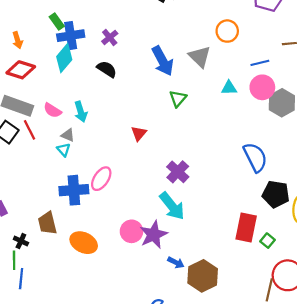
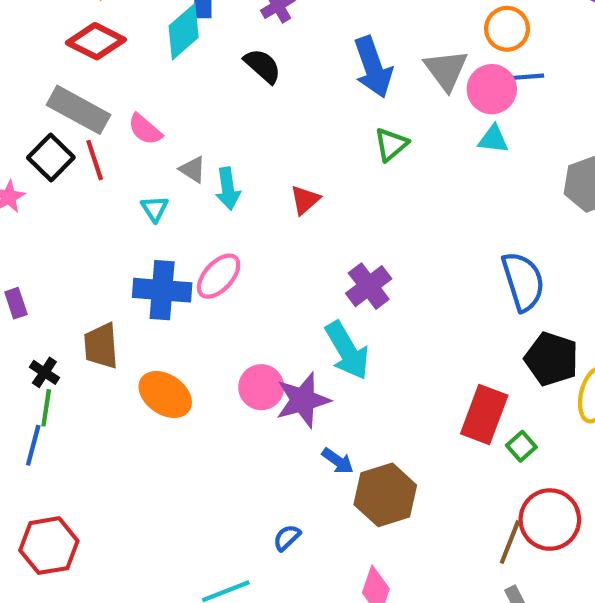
blue line: (260, 63) -> (525, 77), moved
pink circle: (262, 87) -> (492, 89), moved
cyan arrow: (81, 112) -> (228, 189), moved
gray triangle: (68, 135) -> (193, 169), moved
green line: (14, 260) -> (46, 408), moved

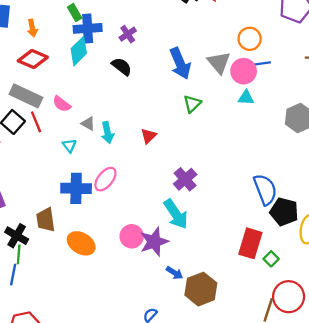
blue semicircle: (523, 281) -> (265, 189), moved
black cross: (44, 372) -> (17, 236), size x1.5

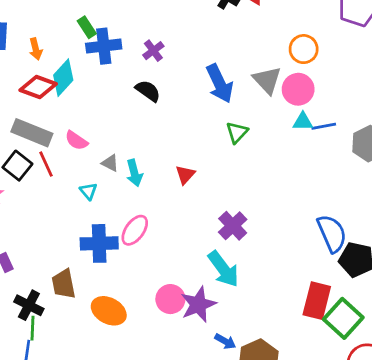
cyan diamond: (79, 51) -> (63, 78), moved
blue line: (261, 64) -> (324, 126), moved
green square: (271, 259) -> (343, 318), size x2.0

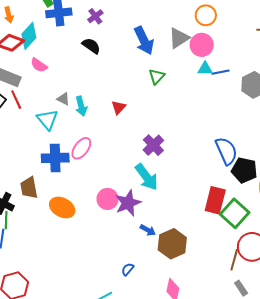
gray triangle: (267, 80) -> (179, 38), turned 40
pink semicircle: (76, 140) -> (39, 65), moved
cyan triangle: (88, 191) -> (47, 120), size x1.6

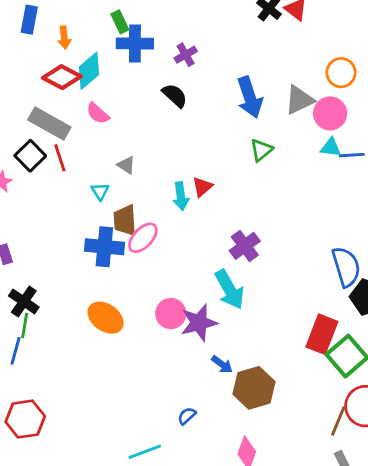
cyan arrow: (81, 106) -> (181, 196), moved
cyan triangle: (47, 120) -> (100, 191), size x0.6
brown trapezoid: (29, 188) -> (125, 220), moved

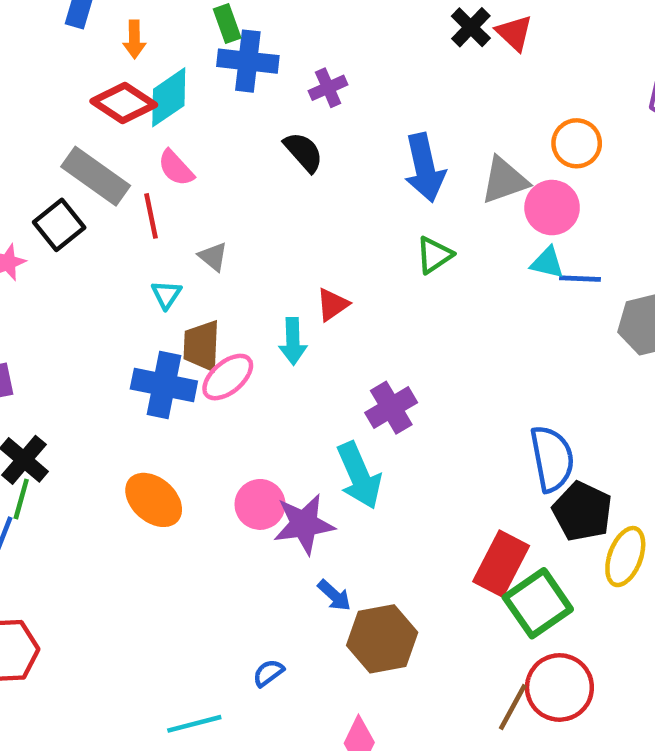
red line: (60, 158) -> (151, 216), moved
cyan arrow: (181, 196) -> (293, 341), moved

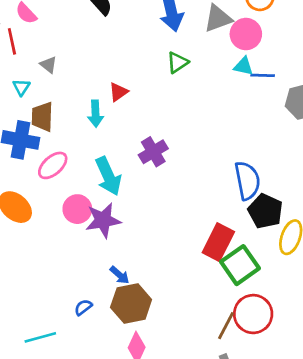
pink ellipse: (228, 377) -> (53, 165), moved
cyan arrow: (359, 475) -> (108, 176), moved
blue arrow: (334, 595) -> (120, 275), moved
brown hexagon: (382, 639) -> (131, 304), moved

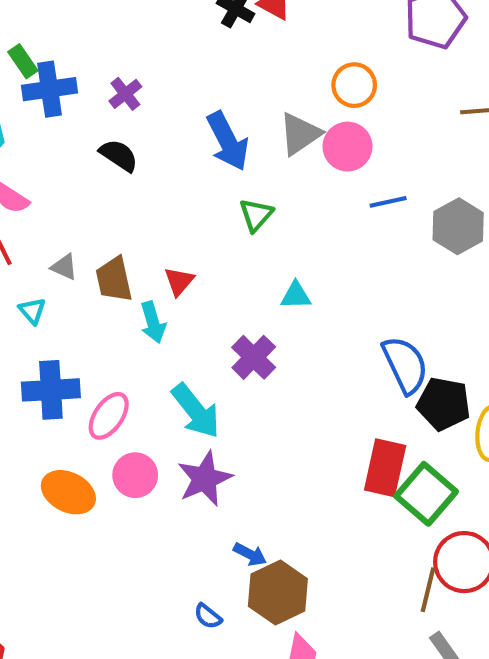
cyan triangle: (243, 66) -> (296, 295), moved
brown trapezoid: (42, 117) -> (114, 279), moved
pink circle: (77, 209) -> (135, 475), moved
blue semicircle: (83, 307) -> (208, 616), turned -90

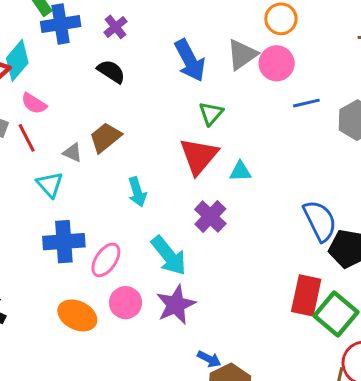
brown trapezoid: (114, 279) -> (105, 137), moved, turned 64
red triangle: (179, 281) -> (199, 156), moved, size x1.8
cyan triangle: (32, 311) -> (50, 185), size x1.4

